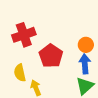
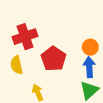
yellow semicircle: (20, 73) -> (17, 65), moved

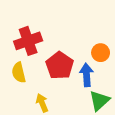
blue arrow: (89, 67) -> (87, 75), moved

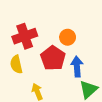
orange circle: (101, 53) -> (68, 37), moved

